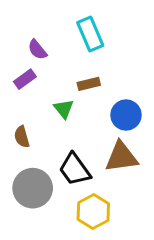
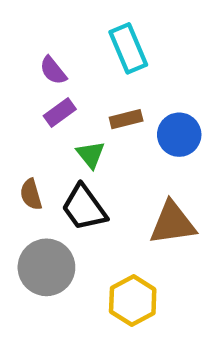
purple rectangle: (25, 79) -> (60, 113), moved
blue circle: (126, 115) -> (179, 135), moved
black trapezoid: (75, 169) -> (84, 208), moved

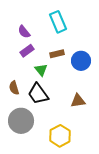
brown triangle: (173, 223) -> (78, 101), size x0.7

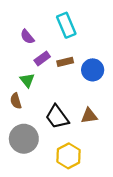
purple rectangle: (27, 51) -> (42, 58), moved
green triangle: (41, 70) -> (27, 80), moved
black trapezoid: (38, 94) -> (57, 117), moved

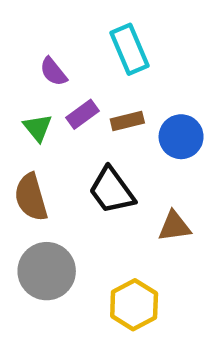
green triangle: (27, 80) -> (38, 128), moved
brown semicircle: (16, 101) -> (31, 197), size x1.5
black trapezoid: (57, 117) -> (112, 190), moved

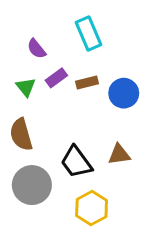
black trapezoid: (112, 190) -> (76, 162), moved

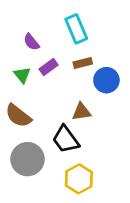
brown rectangle: (87, 82) -> (83, 63), moved
brown semicircle: (21, 135) -> (18, 116), turned -36
brown triangle: (119, 154) -> (81, 112), moved

